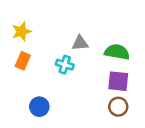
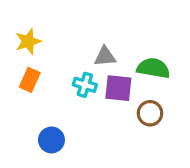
purple square: (118, 81) -> (118, 88), moved
brown circle: (118, 107) -> (150, 113), moved

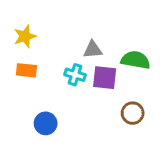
orange rectangle: (30, 80) -> (26, 70), turned 72
brown circle: (150, 113) -> (133, 113), moved

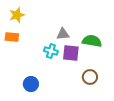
yellow star: (25, 36) -> (17, 15), moved
orange rectangle: (26, 70) -> (12, 37), moved

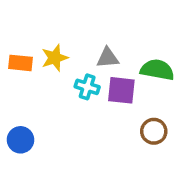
yellow star: (17, 15) -> (55, 58), moved
blue circle: (31, 84) -> (21, 140), moved

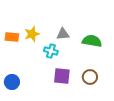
purple square: (121, 90) -> (62, 76), moved

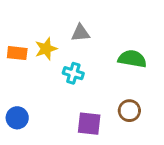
gray triangle: (63, 34) -> (80, 33), moved
purple square: (62, 76) -> (89, 124), moved

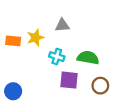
green semicircle: (132, 59) -> (88, 58), moved
purple square: (89, 124) -> (69, 80), moved

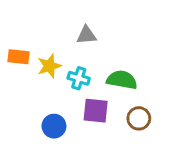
yellow star: (35, 38) -> (49, 66), moved
blue circle: (13, 91) -> (54, 126), moved

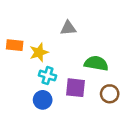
cyan cross: (79, 78) -> (47, 76), moved

